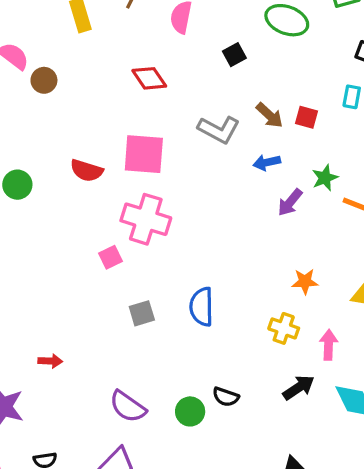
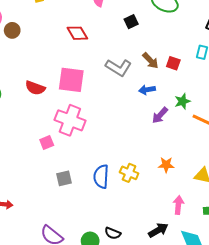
yellow cross: (284, 328) -> (129, 173), moved

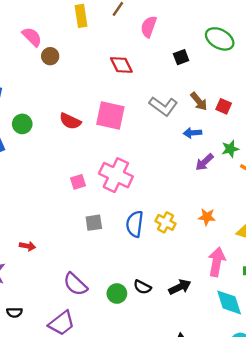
pink cross: (70, 120) -> (116, 175), moved
pink arrow: (178, 205) -> (217, 262), size x1.4
black arrow: (158, 230) -> (180, 287), moved

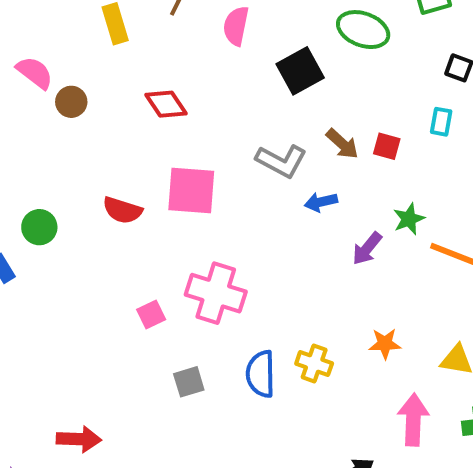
black square: (181, 57) -> (300, 71), size x1.6
red diamond: (121, 65) -> (166, 104), moved
blue arrow: (192, 133) -> (321, 202), moved
red arrow: (27, 246) -> (79, 439), size x1.5

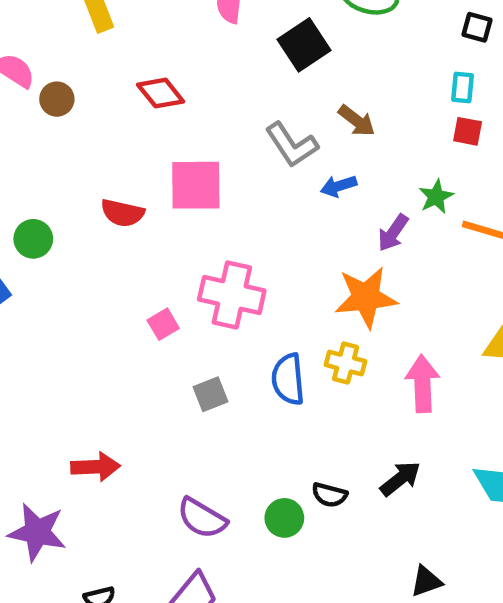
red square: (387, 146) -> (468, 131), moved
gray L-shape: (281, 161) -> (292, 145), turned 33
orange star: (385, 344) -> (366, 297), moved, size x1.8
pink arrow: (413, 420) -> (422, 384), moved

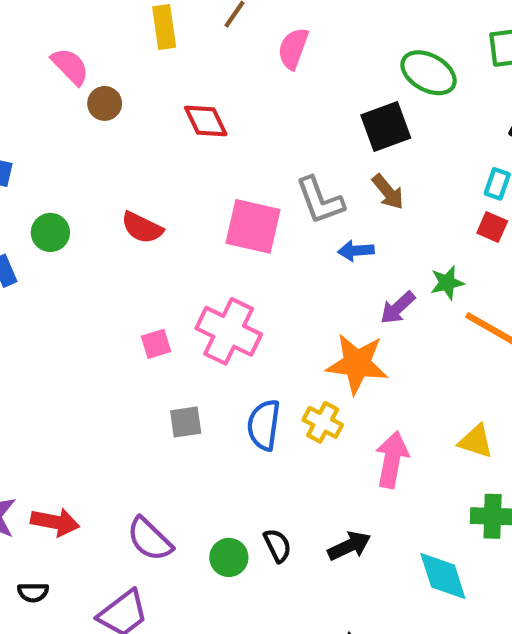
black square: (304, 45) -> (386, 126), moved
pink square: (196, 185) -> (253, 226), moved
red arrow: (95, 467) -> (55, 522), moved
black semicircle: (330, 495) -> (278, 545), turned -144

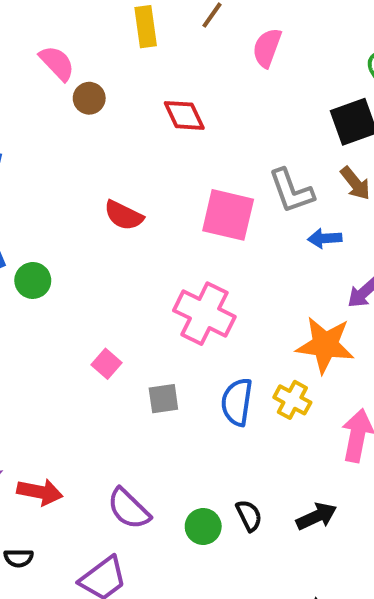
green circle: (50, 232) -> (33, 280), moved
pink square: (156, 344) -> (107, 364), moved, turned -32

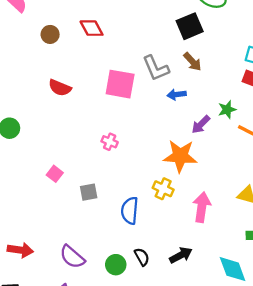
brown circle: (89, 98) -> (50, 34), moved
pink cross: (204, 314) -> (110, 142), size x0.5
blue semicircle: (237, 402) -> (130, 211), moved

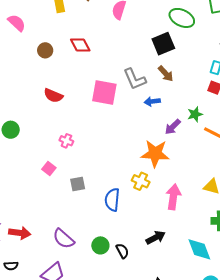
pink cross: (110, 142) -> (66, 141), moved
black semicircle: (142, 257) -> (122, 251), moved

